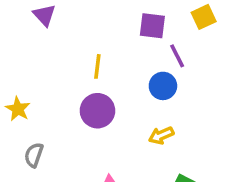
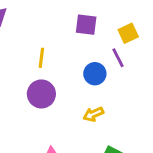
yellow square: (204, 17) -> (128, 33), moved
purple line: (177, 56) -> (118, 58), moved

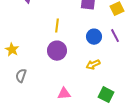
purple line: (118, 58) -> (115, 36), moved

